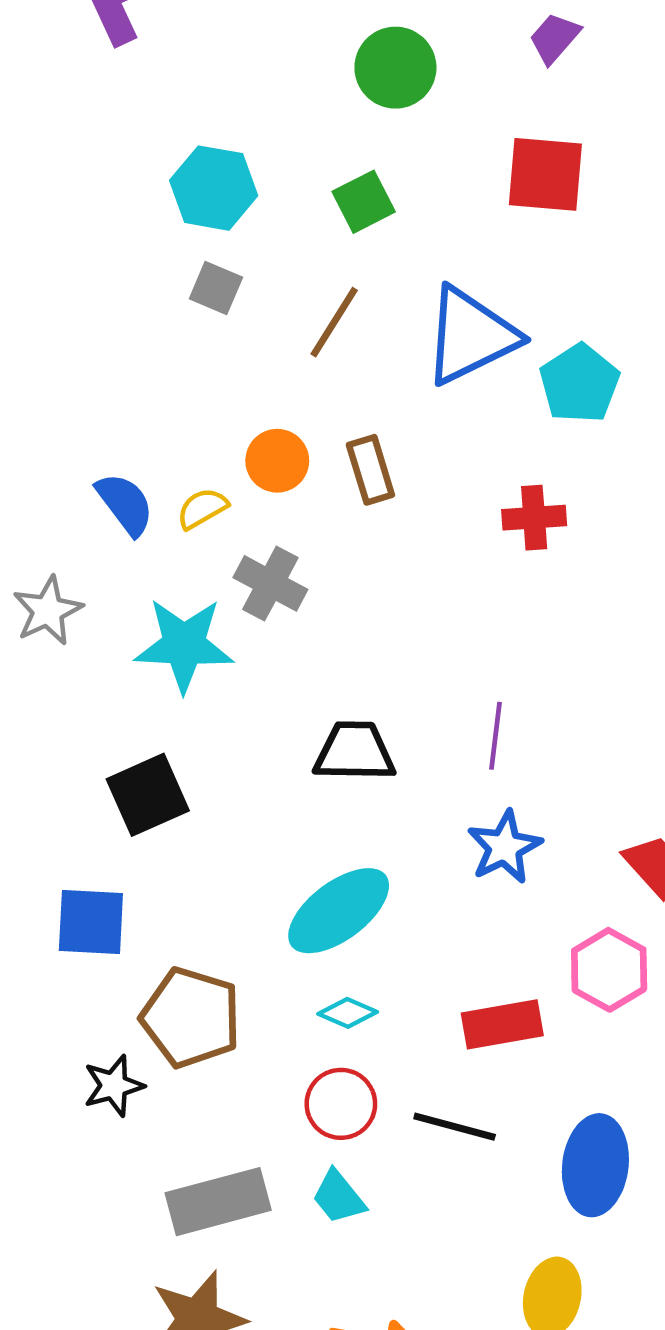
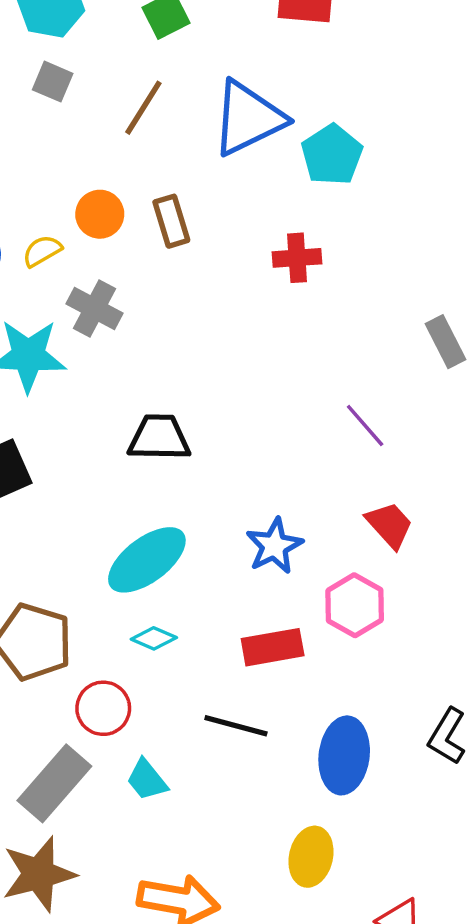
purple line: (495, 736) -> (365, 425), moved, turned -48
blue star: (505, 847) -> (274, 546), moved
red circle: (341, 1104) -> (103, 708), moved
gray rectangle: (218, 1202) -> (54, 783), turned -34

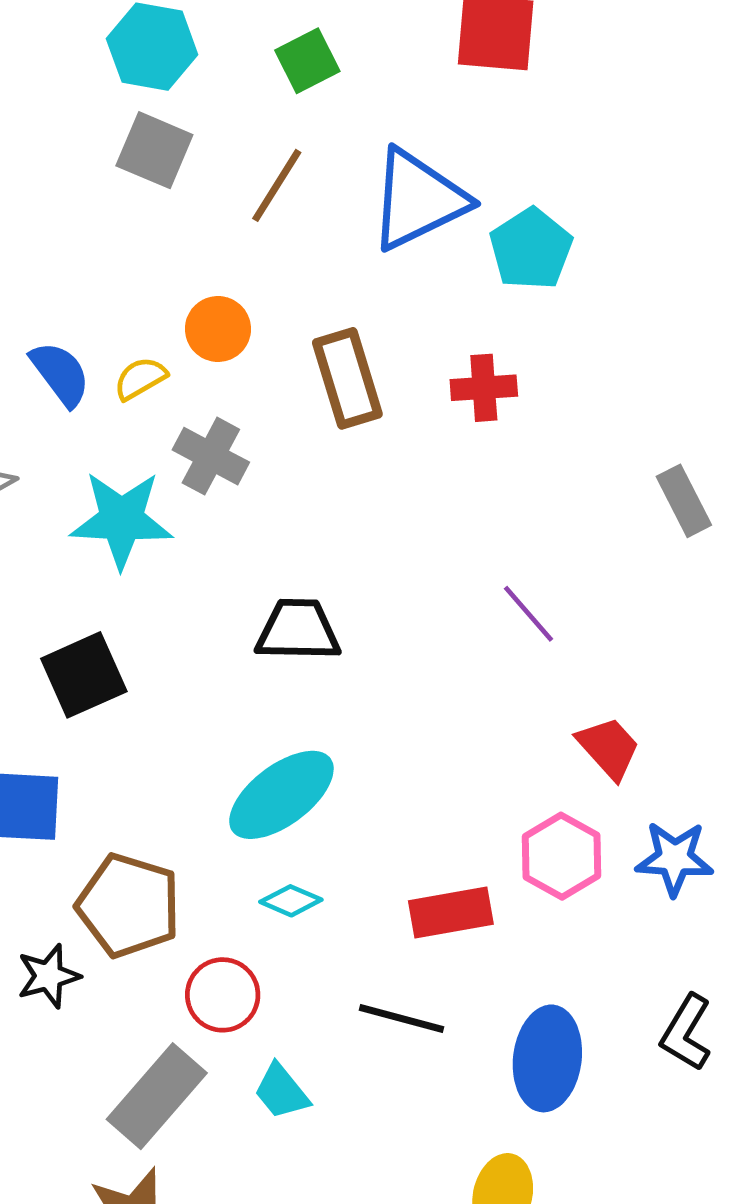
gray square: (53, 82) -> (154, 150), size x1.4
brown rectangle: (171, 221) -> (347, 378), moved, size x1.4
purple line: (365, 425) -> (529, 614), moved
blue star: (274, 546) -> (674, 858), moved, turned 30

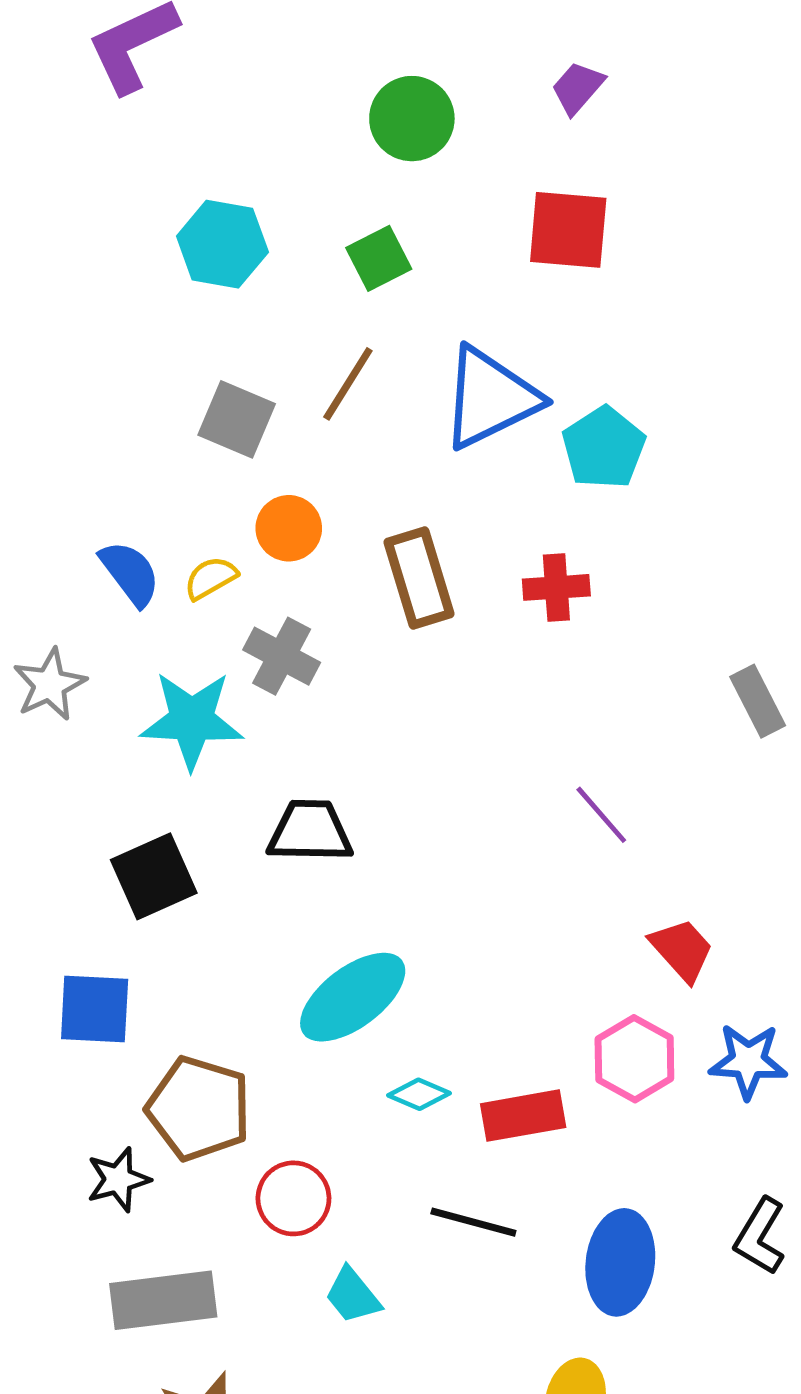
gray square: (154, 150) -> (237, 419), moved
black trapezoid: (298, 630) -> (310, 831), moved
cyan diamond: (291, 901) -> (419, 1094), moved
gray rectangle: (157, 1096) -> (163, 1300), moved, turned 42

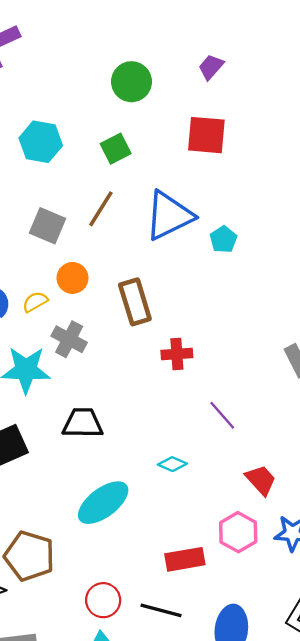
cyan pentagon: (604, 448) -> (223, 239), size x0.7
red cross: (556, 587) -> (177, 354), moved
cyan diamond: (419, 1094) -> (172, 464), moved
red circle: (293, 1198) -> (103, 600), moved

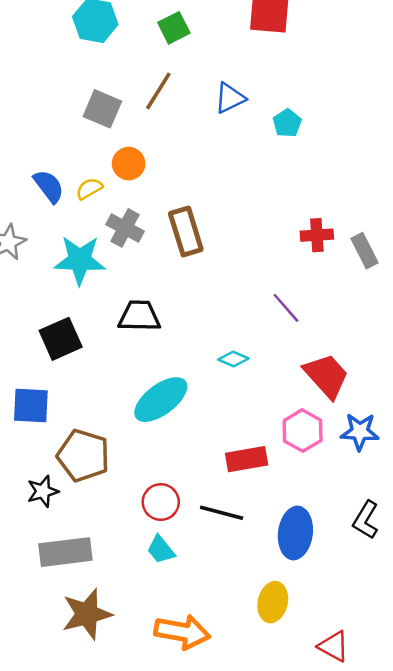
blue triangle: (169, 216) -> (230, 98), size x0.6
brown rectangle: (135, 302) -> (186, 232), moved
red cross: (177, 354) -> (317, 235), moved
red trapezoid: (261, 480) -> (326, 376), size x1.4

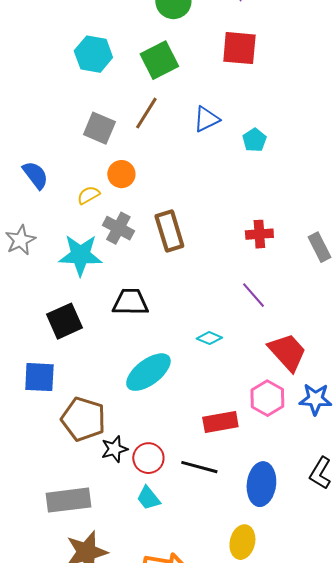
green square: (174, 28) -> (159, 60), size x1.4
blue semicircle: (49, 186) -> (35, 175), moved
red cross: (317, 235) -> (259, 234), moved
black star: (43, 491) -> (114, 449), moved

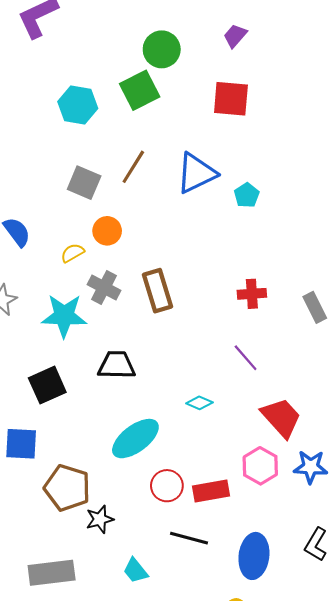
green square: (159, 60) -> (140, 90), moved
blue triangle: (206, 119) -> (196, 173), size x1.5
red circle: (148, 458) -> (167, 486), moved

